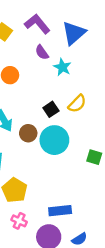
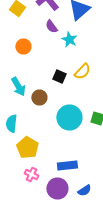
black square: (51, 109) -> (59, 76), turned -32
cyan circle: (54, 140) -> (69, 118), moved

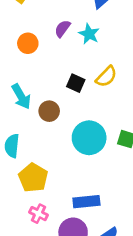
purple semicircle: (51, 26) -> (62, 29), moved, turned 72

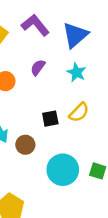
cyan star: (89, 34) -> (76, 72), moved
black square: (76, 83) -> (50, 119), turned -35

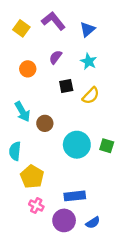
blue triangle: (75, 35) -> (88, 29), size x0.7
black square: (50, 119) -> (66, 86), moved

